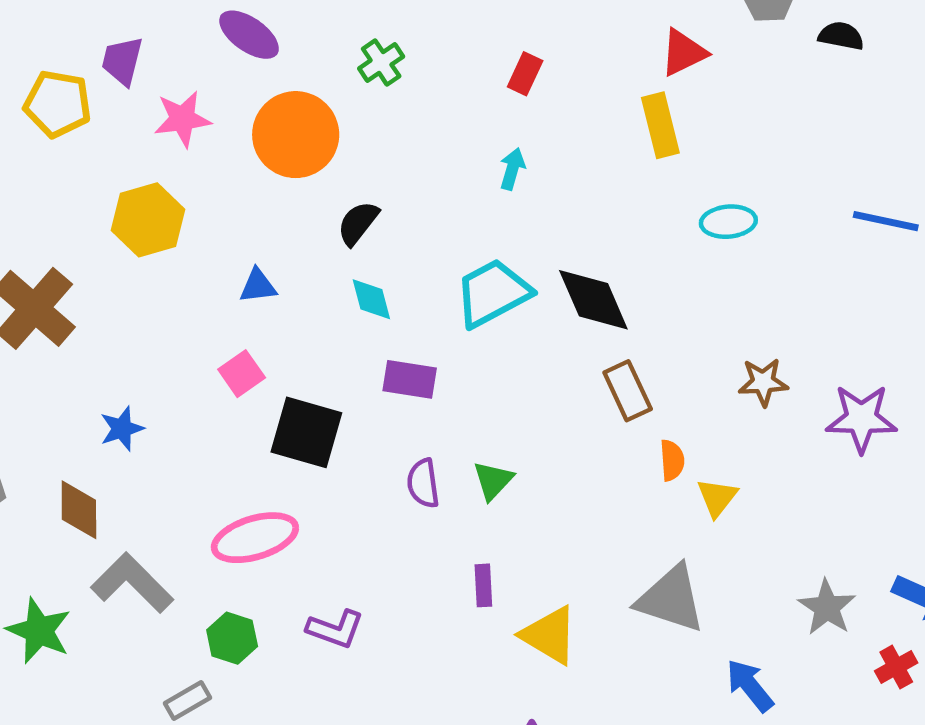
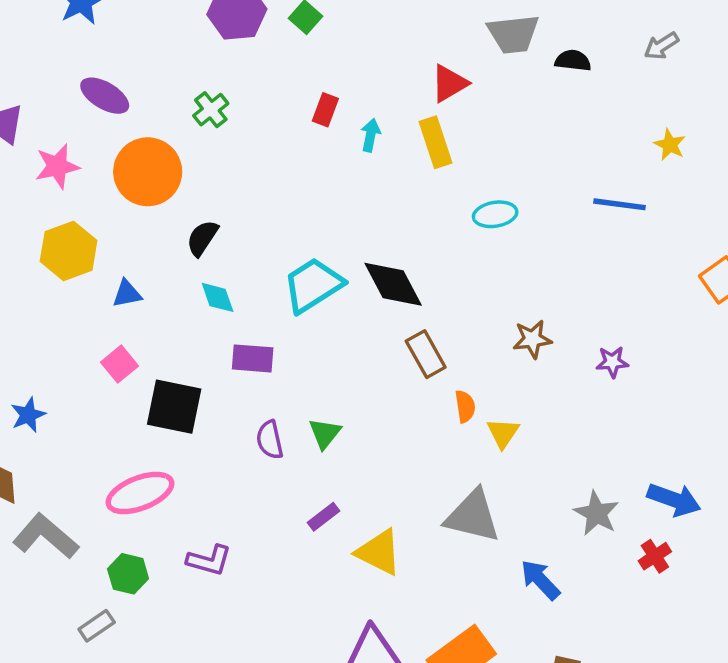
cyan arrow: (512, 169) -> (371, 135), moved
yellow hexagon: (148, 220) -> (69, 251), moved
purple star: (861, 419) -> (612, 362), size x0.6
purple rectangle: (483, 585) -> (324, 517), turned 60

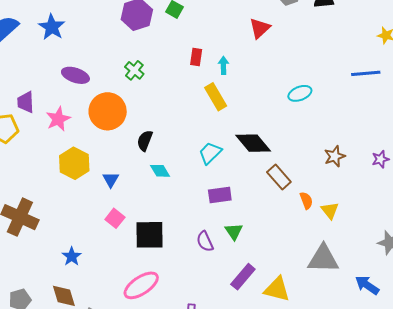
yellow rectangle: (435, 142) -> (216, 97), moved
cyan trapezoid: (313, 285) -> (210, 153), size x0.7
blue triangle: (127, 294) -> (111, 180), turned -36
purple rectangle: (253, 358) -> (220, 195), moved
purple rectangle: (324, 517) -> (243, 277), size x1.5

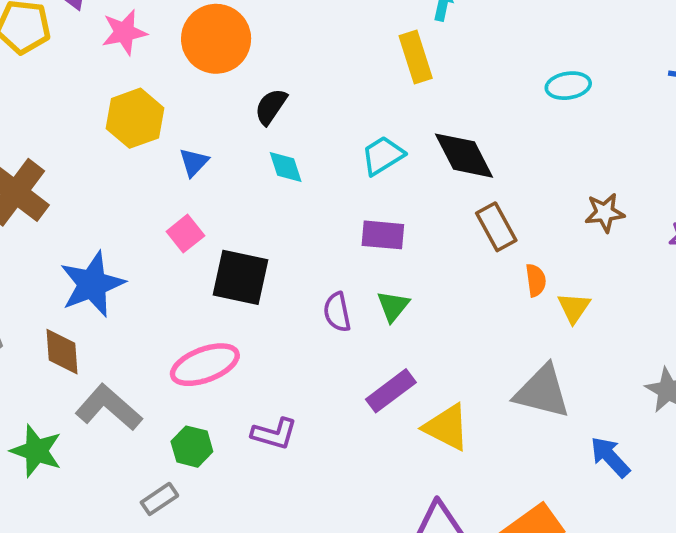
blue star: (72, 256) -> (92, 284), size x1.8

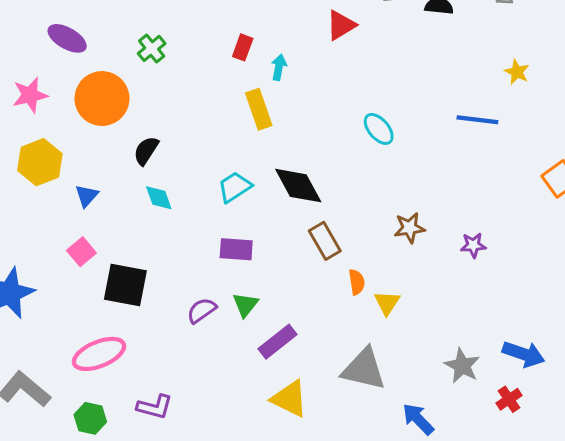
cyan ellipse: (568, 86) -> (379, 129), turned 60
purple semicircle: (337, 312) -> (202, 310), turned 68
purple rectangle: (391, 391) -> (278, 342), moved

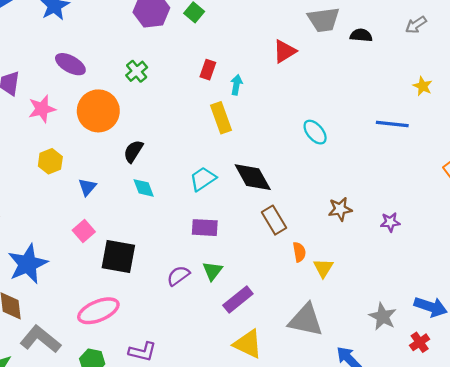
yellow hexagon: (40, 162) -> (50, 161), size x0.7

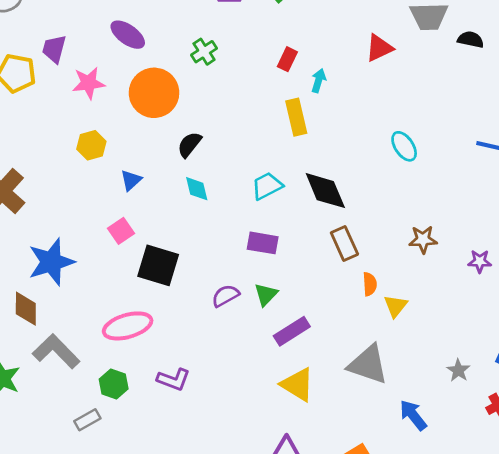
gray star: (383, 317) -> (458, 370), size x0.7

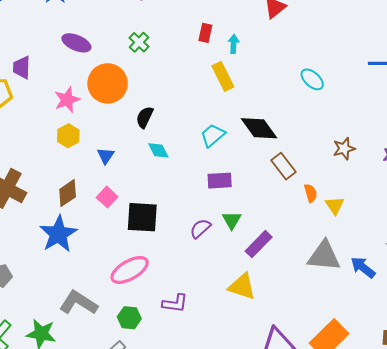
pink star: (89, 83) -> (67, 100), moved
brown diamond: (26, 309) -> (68, 193), moved, turned 68
yellow triangle: (297, 385) -> (242, 286), moved
blue arrow: (413, 415) -> (363, 267), moved

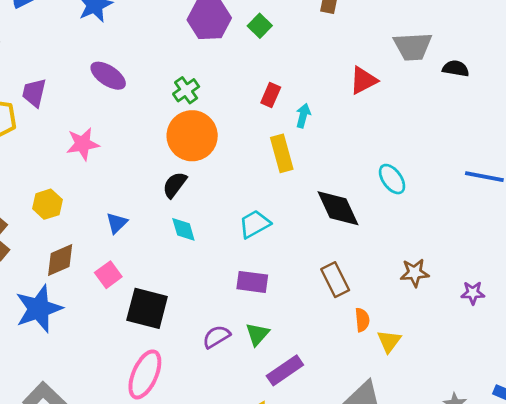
orange circle: (108, 83) -> (192, 136), moved
black diamond: (259, 128) -> (338, 208), moved
yellow hexagon: (68, 136) -> (47, 204), moved
pink ellipse: (130, 270) -> (145, 374), moved, turned -48

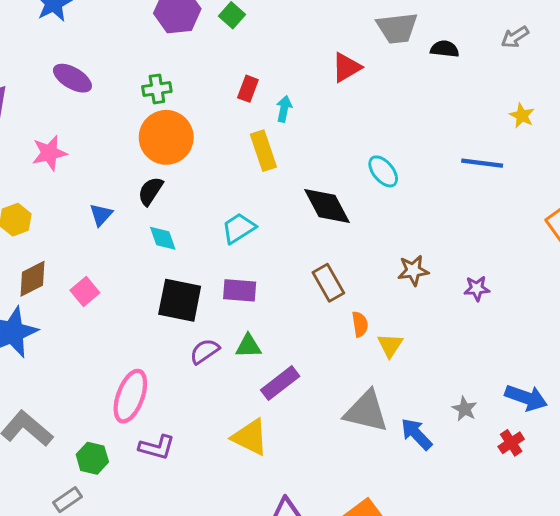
green cross: (186, 90) -> (157, 89), turned 30
blue triangle: (117, 223) -> (101, 215), moved
black square: (147, 308) -> (180, 300), moved
green triangle: (257, 334) -> (248, 346), turned 50

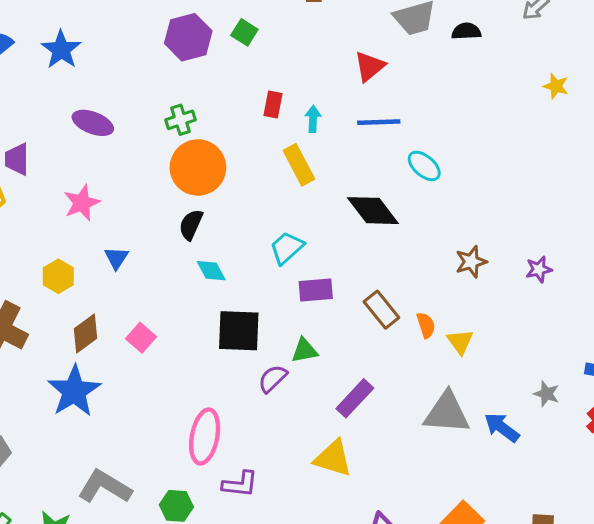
blue line: (482, 163) -> (379, 122), moved
blue triangle: (101, 215) -> (116, 258), moved
brown rectangle: (328, 283) -> (381, 310), moved
purple rectangle: (240, 290) -> (316, 290), moved
green triangle: (248, 346) -> (304, 350), moved

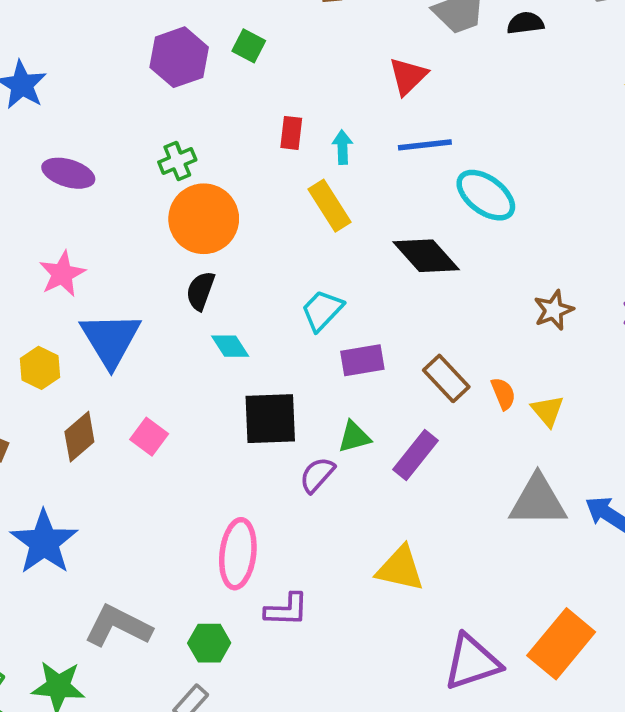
cyan ellipse: (424, 166) -> (486, 195), size x1.4
blue triangle: (116, 258) -> (111, 339), size x2.0
blue star: (74, 391) -> (44, 542), moved
purple rectangle: (355, 398) -> (415, 455), moved

